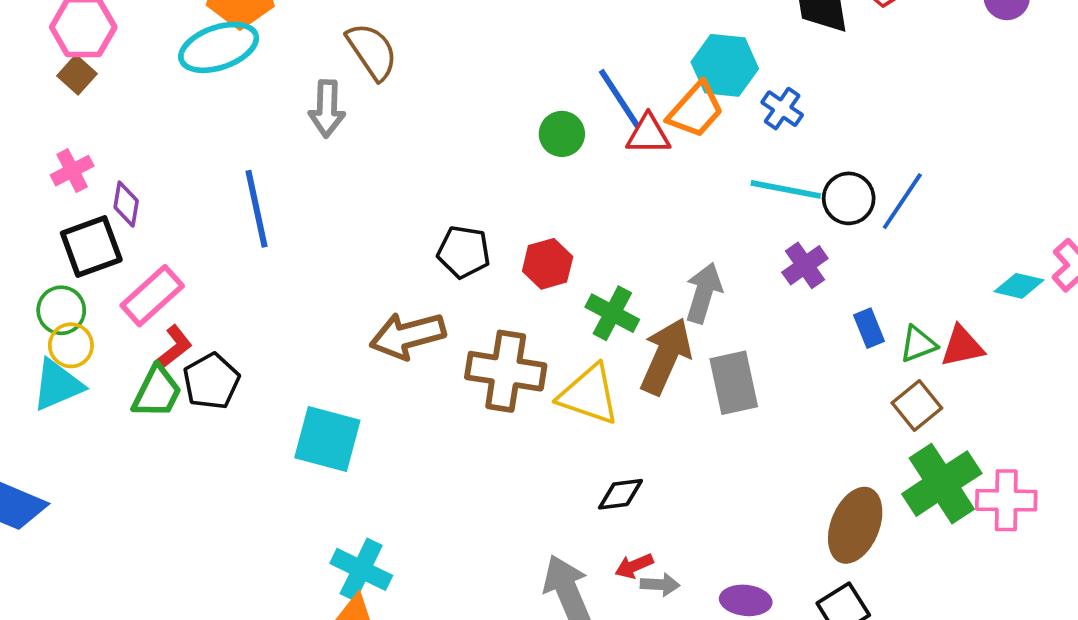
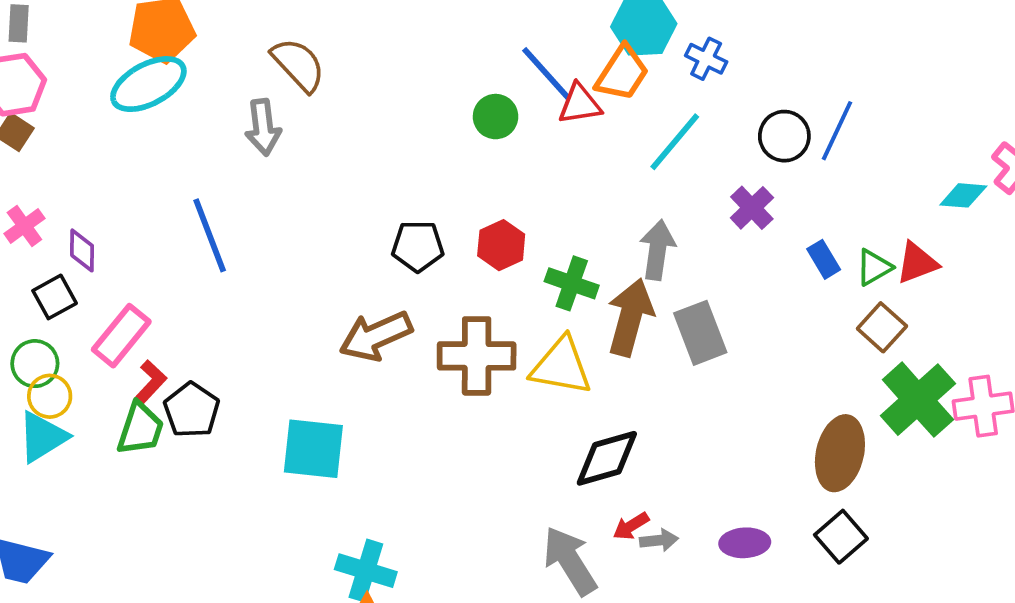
cyan line: (786, 189) -> (675, 142), moved, turned -52
black square: (91, 246) -> (55, 297), size x0.7
black diamond: (620, 494) -> (607, 458), size x1.5

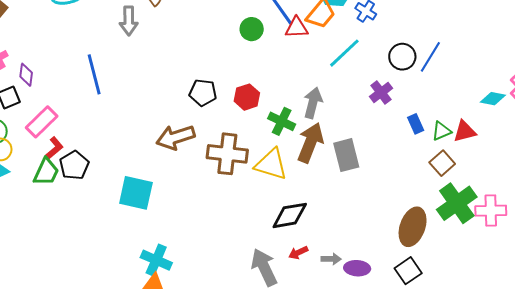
gray arrow: (657, 250) -> (313, 103), moved
gray arrow: (659, 540) -> (331, 259), moved

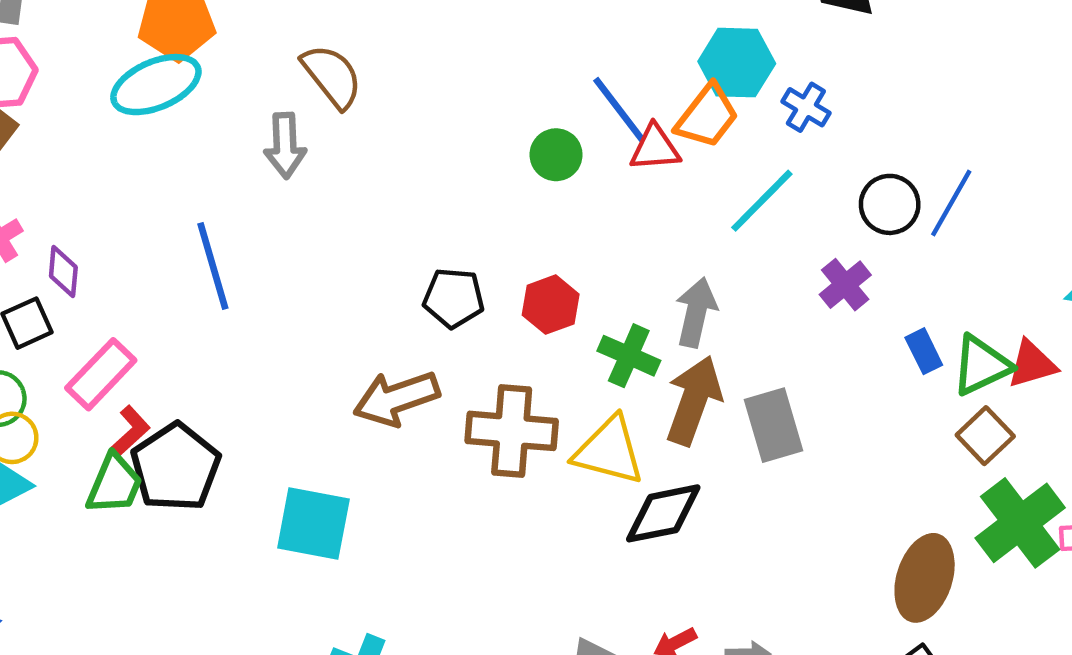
green triangle: (442, 131) -> (981, 365), size x1.4
black pentagon: (74, 165) -> (176, 467), size x1.4
black diamond: (290, 215) -> (663, 513), moved

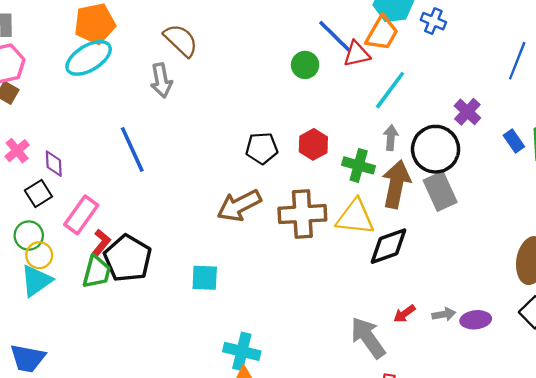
cyan line: (762, 201) -> (390, 90), moved
black circle: (890, 204) -> (436, 149), moved, size x1.5
gray arrow: (696, 312) -> (391, 138), size x0.7
cyan square: (313, 524) -> (205, 278), size x0.7

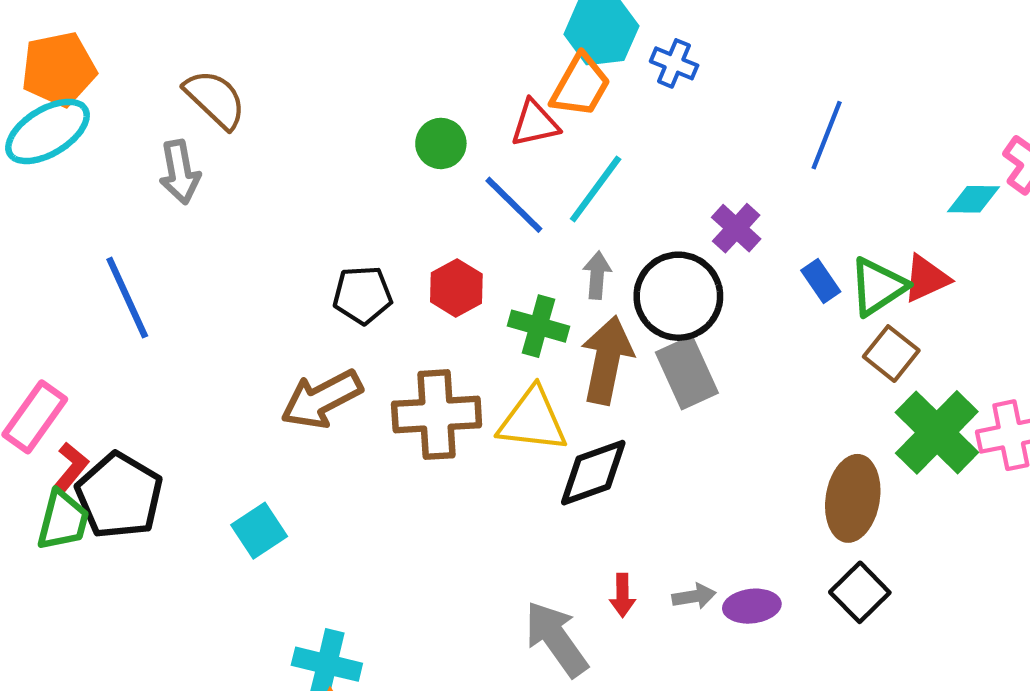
blue line: (335, 36) -> (514, 205), moved
cyan square: (205, 278) -> (259, 531), turned -36
red arrow: (404, 314) -> (622, 595), turned -55

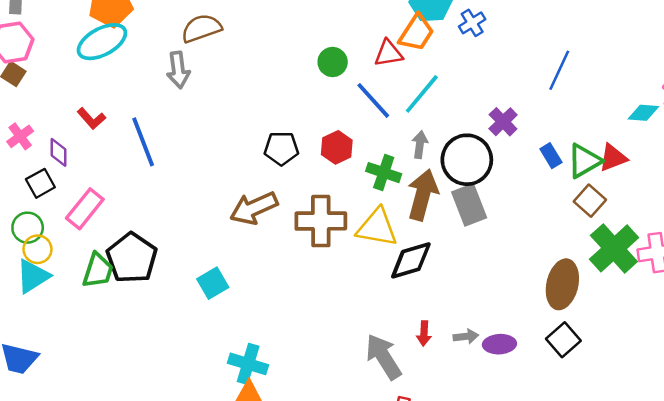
blue cross: (674, 63) -> (472, 23), turned 32
brown semicircle: (215, 99) -> (201, 28), turned -66
red L-shape: (71, 467) -> (91, 118), moved, turned 96

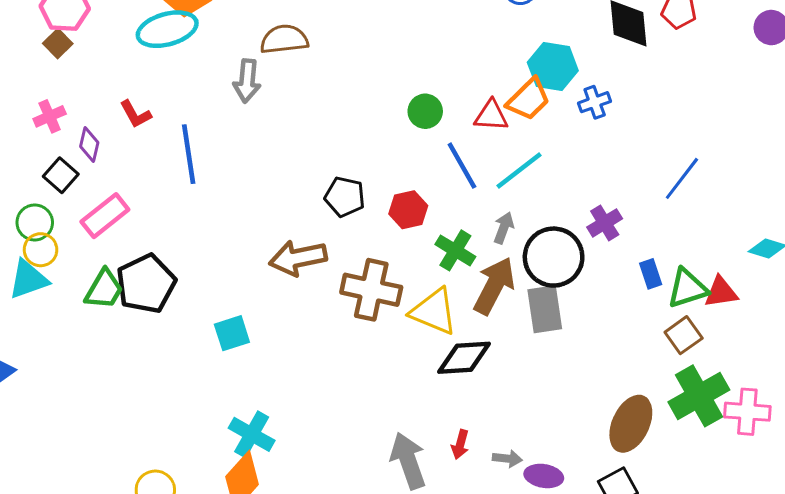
black square: (40, 183) -> (61, 175), turned -32

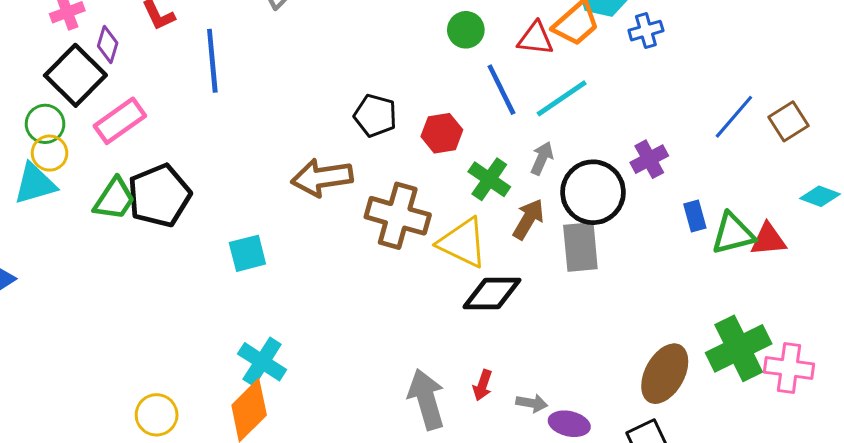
black square: (61, 175) -> (75, 75), size x1.6
brown arrow: (494, 286) -> (528, 219), size x0.7
brown square: (684, 335) -> (789, 121), moved

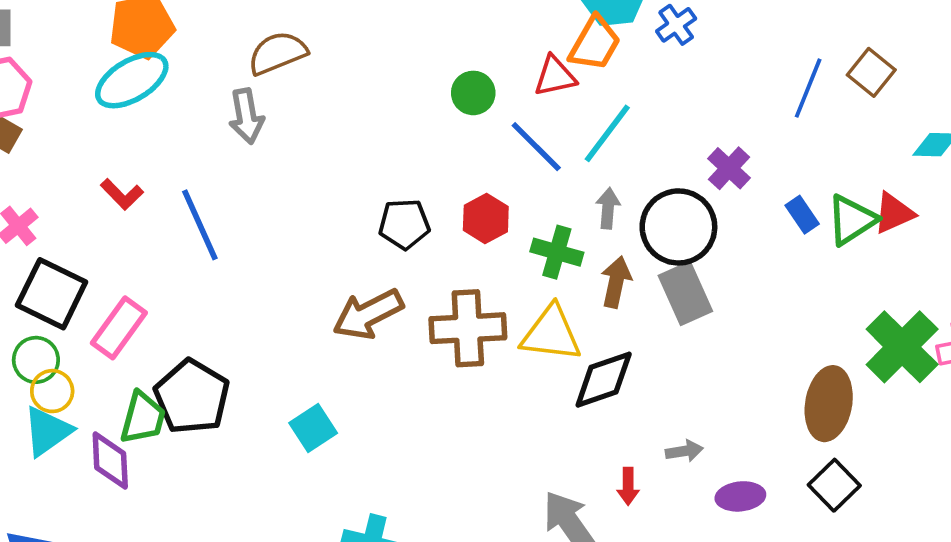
purple diamond: (108, 44) -> (110, 461), moved, size x1.4
gray arrow: (532, 403) -> (684, 451), moved

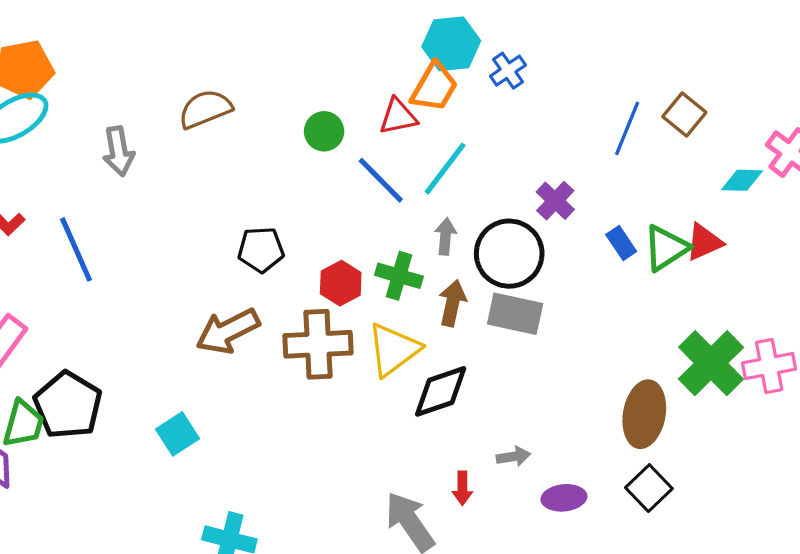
brown semicircle: (277, 53) -> (205, 109), moved
red hexagon: (486, 218) -> (341, 283), moved
gray rectangle: (685, 293) -> (515, 314), turned -54
yellow triangle: (551, 334) -> (393, 350), turned -44

